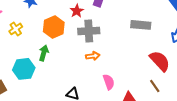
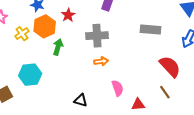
red star: (77, 11) -> (68, 15), moved
orange hexagon: (54, 27) -> (45, 26), moved
green arrow: (44, 53) -> (58, 47), moved

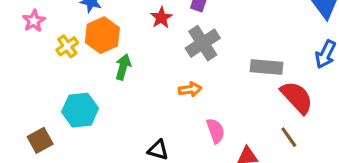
red star: (68, 15) -> (161, 18), moved
gray rectangle: (150, 29) -> (267, 67), moved
gray cross: (97, 36) -> (203, 43), moved, turned -30

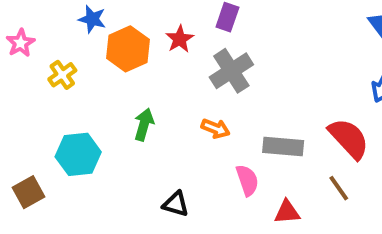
orange hexagon: (102, 35) -> (128, 49), moved
green arrow: (123, 67) -> (144, 125), moved
gray rectangle: (267, 67) -> (283, 146), moved
orange arrow: (190, 89) -> (215, 129), turned 30

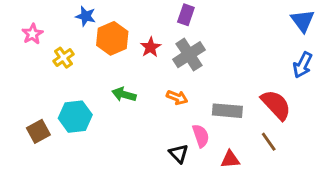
red star: (180, 39) -> (151, 47), moved
green arrow: (144, 125) -> (124, 94), turned -90
brown square: (28, 192) -> (38, 131), moved
black triangle: (176, 204) -> (179, 153), moved, turned 30

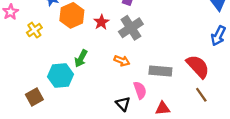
green arrow: (124, 94) -> (81, 58), turned -78
cyan hexagon: (75, 117) -> (60, 75), moved
brown square: (38, 131) -> (34, 97), moved
brown line: (269, 142) -> (201, 95), moved

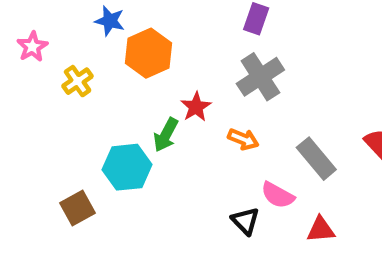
red star: (101, 22) -> (196, 107), moved
gray rectangle: (160, 71) -> (316, 159), turned 45
pink semicircle: (140, 90) -> (278, 195), turned 138

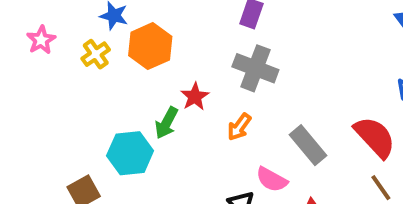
gray cross: (260, 77) -> (255, 68), turned -36
yellow cross: (78, 81) -> (96, 54), moved
orange arrow: (243, 139) -> (239, 127), turned 104

